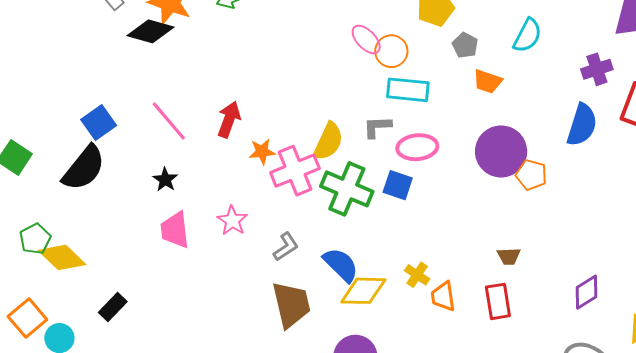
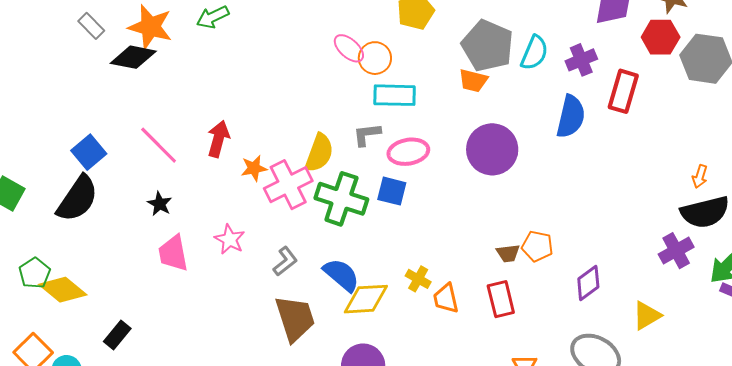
cyan semicircle: (527, 36) -> (534, 53), moved
gray pentagon: (465, 45) -> (487, 46), moved, size x2.0
orange pentagon: (531, 175) -> (537, 246), moved

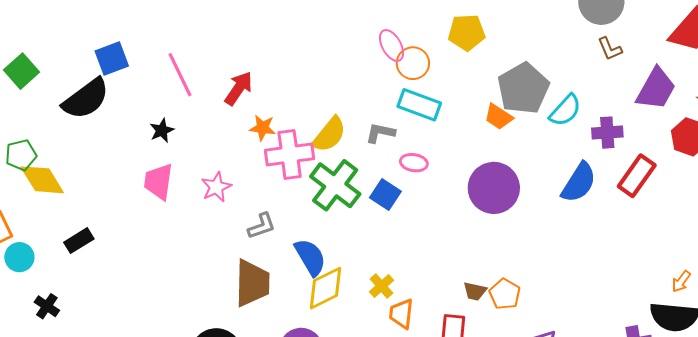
pink ellipse: (408, 152) -> (414, 163), size x0.7
yellow diamond: (366, 299) -> (325, 288), turned -42

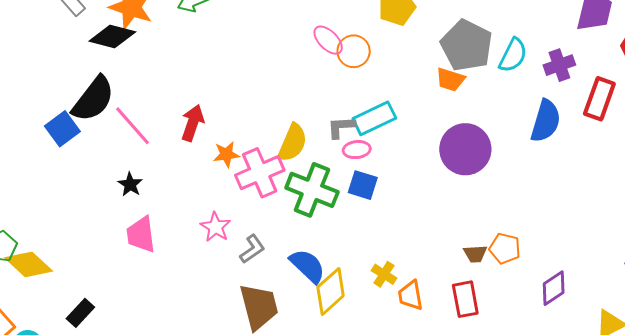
black semicircle: (86, 99) -> (93, 99), moved
cyan rectangle: (419, 105) -> (374, 118), moved, turned -30
pink ellipse: (414, 163) -> (357, 150), moved
pink star: (216, 187) -> (216, 227), moved

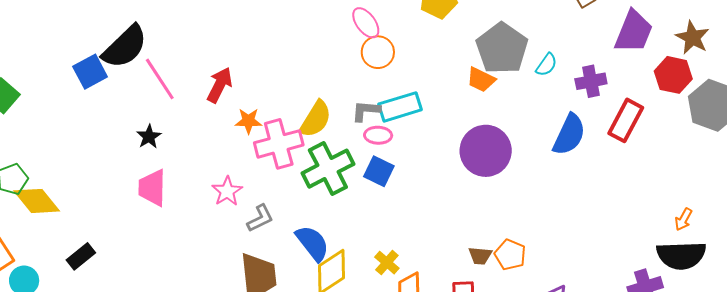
orange circle: (354, 51) -> (378, 52), moved
cyan semicircle: (513, 55) -> (547, 65), size x0.7
green cross: (312, 190) -> (328, 169), turned 33

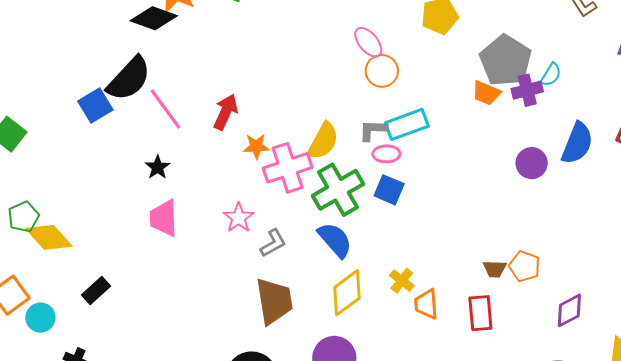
purple cross: (591, 81) -> (527, 90), moved
purple circle: (486, 151) -> (532, 163), moved, size x0.6
blue semicircle: (312, 243) -> (335, 240), moved

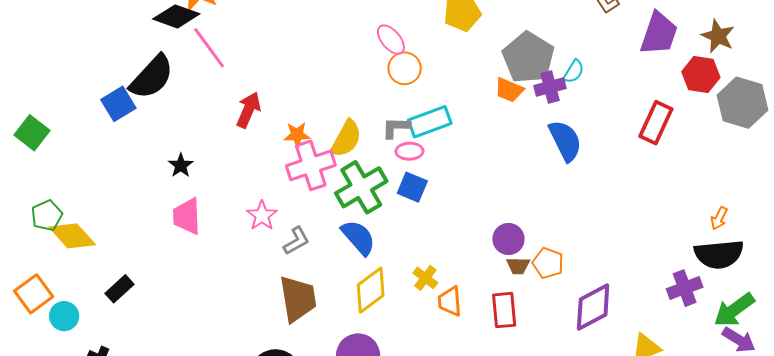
pink line: (165, 109) -> (209, 48), moved
blue semicircle: (577, 143) -> (565, 141), moved, turned -48
orange star: (256, 146) -> (297, 135), moved
purple circle: (532, 163) -> (508, 239), moved
purple diamond: (569, 310) -> (593, 307), size x1.4

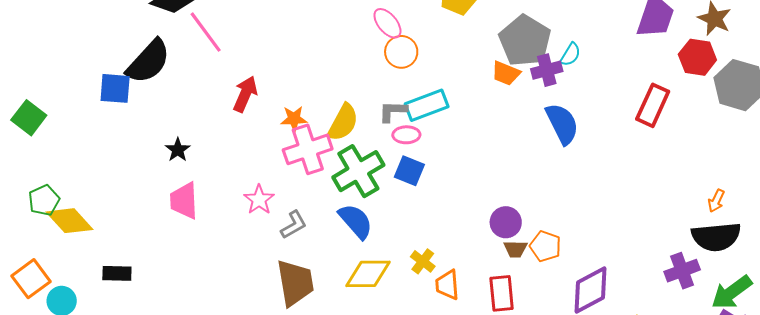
blue square: (118, 104) -> (115, 88), turned 36
black rectangle: (120, 289) -> (117, 273), turned 44
yellow diamond: (371, 290) -> (368, 274), turned 36

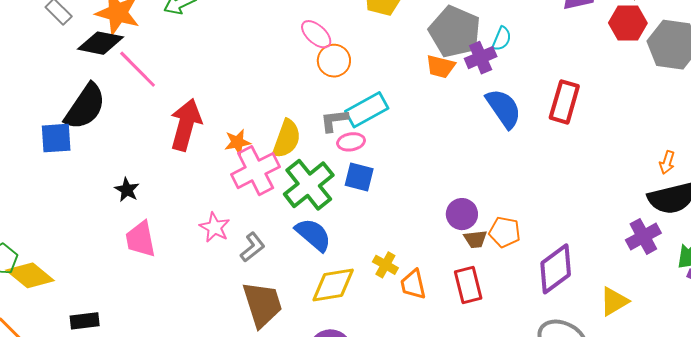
red arrow: (245, 94) -> (186, 125), size x1.4
red rectangle: (653, 105) -> (564, 102), moved

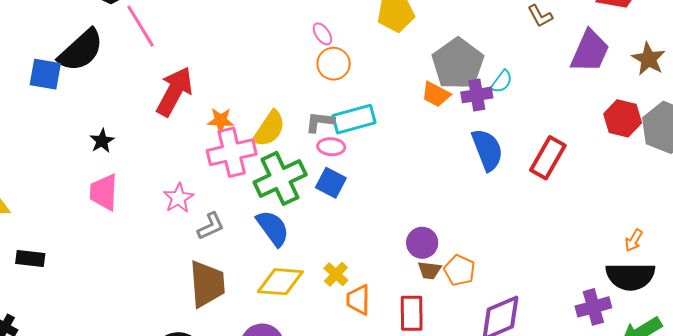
red hexagon: (628, 23) -> (623, 118), moved
pink ellipse: (316, 34) -> (322, 34), size x0.7

